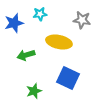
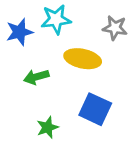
cyan star: (40, 14) -> (56, 19), size x1.5

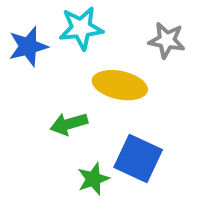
green arrow: (36, 77) -> (69, 124), moved
green star: (48, 127) -> (93, 179), moved

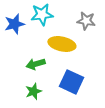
green star: (93, 179) -> (34, 91), moved

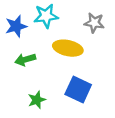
green arrow: (36, 64) -> (25, 60), moved

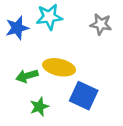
yellow ellipse: (68, 48) -> (59, 67), moved
green arrow: (25, 60) -> (27, 76), moved

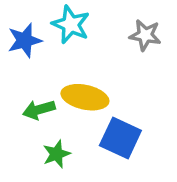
cyan star: (49, 17) -> (71, 24), turned 30

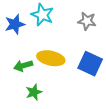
blue square: (120, 138) -> (90, 64), moved

